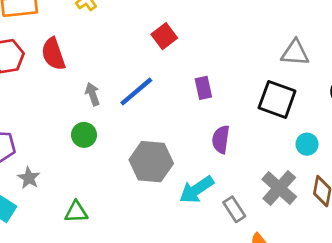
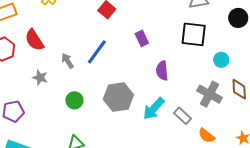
green circle: (84, 135) -> (74, 100), moved
gray star: (29, 178) -> (40, 78), moved

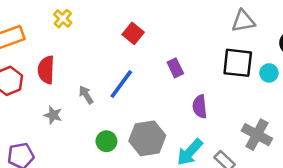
red semicircle: (34, 40) -> (46, 70), turned 35
cyan circle: (221, 60) -> (269, 73), moved
green circle: (74, 100) -> (106, 141), moved

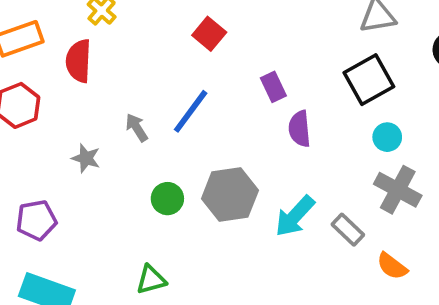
black square: (238, 63) -> (369, 80), turned -36
red semicircle: (46, 70) -> (79, 61), moved
cyan circle: (269, 73) -> (387, 137), moved
purple semicircle: (200, 106) -> (300, 129), moved

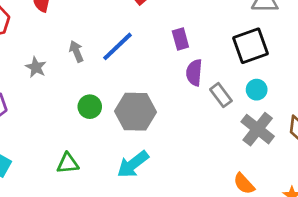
cyan arrow: (295, 216) -> (133, 164), moved
gray rectangle: (348, 230) -> (221, 95), moved

